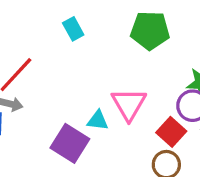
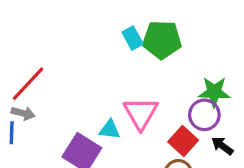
cyan rectangle: (73, 29) -> (133, 38), moved

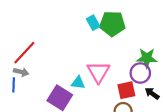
red square: (183, 141) -> (126, 90), turned 36

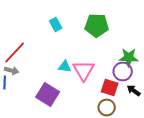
cyan rectangle: (93, 23) -> (56, 24), moved
cyan triangle: (78, 83) -> (65, 66), moved
red square: (126, 90) -> (110, 87), turned 30

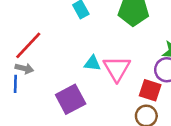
purple square: (48, 94) -> (71, 99), turned 30

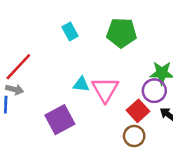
red square: (150, 90) -> (138, 111), turned 30

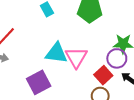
cyan triangle: (81, 84) -> (56, 53), size x1.6

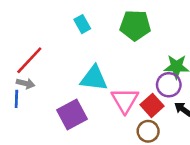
pink triangle: (76, 57) -> (125, 100), moved

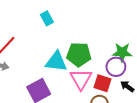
green pentagon: (135, 25) -> (79, 54), moved
red square: (152, 105) -> (103, 83), turned -30

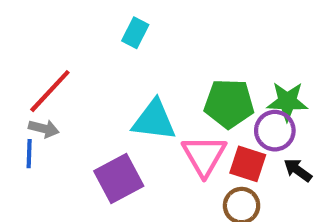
cyan rectangle: (47, 18) -> (135, 33), turned 56
green pentagon: (79, 54) -> (229, 104), moved

